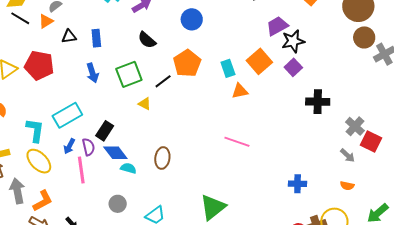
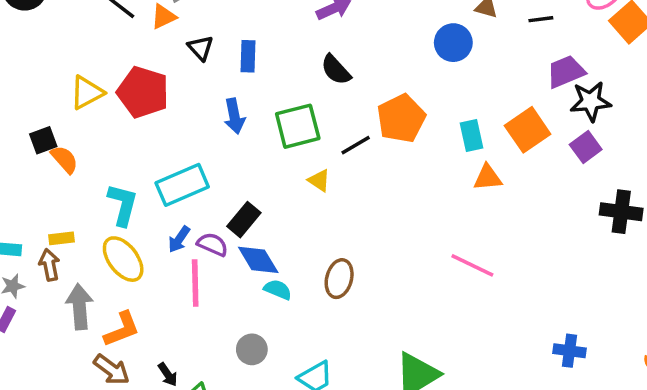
blue circle: (192, 19) -> (453, 43), moved
black triangle: (69, 36) -> (201, 48), turned 49
purple semicircle: (88, 147) -> (212, 244), turned -60

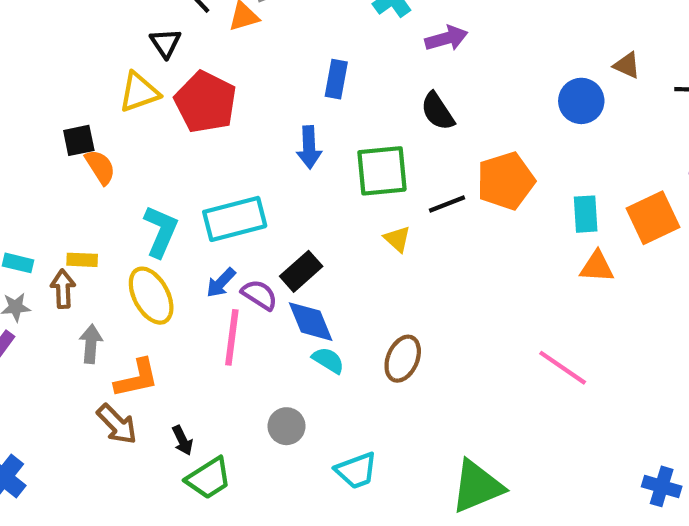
black triangle: (201, 48) -> (165, 43), moved
gray arrow: (80, 307) -> (91, 344), size x0.7

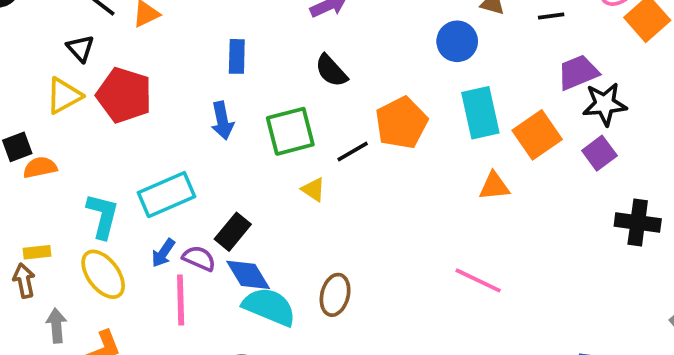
orange semicircle: (100, 167) -> (40, 167), turned -60
cyan rectangle: (586, 214) -> (480, 113), moved, size x1.5
cyan semicircle: (328, 360) -> (269, 307), size x1.8

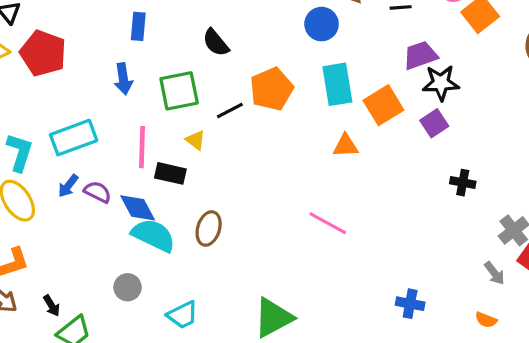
black cross: (638, 223) -> (463, 183), size x0.7
black rectangle: (233, 232) -> (170, 173), moved, turned 60
pink line: (181, 300) -> (142, 147), moved

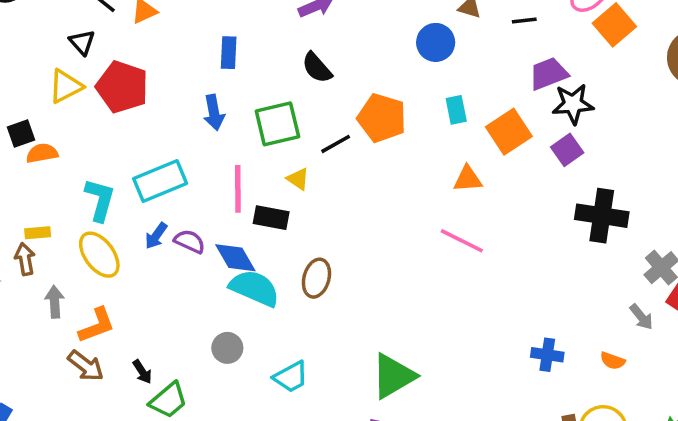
cyan rectangle: (337, 84) -> (456, 110), size x0.6
orange pentagon: (272, 89) -> (382, 118), turned -30
black cross: (463, 183) -> (602, 216), size x1.8
pink line: (328, 223) -> (462, 241), moved
orange semicircle: (486, 320) -> (613, 361), moved

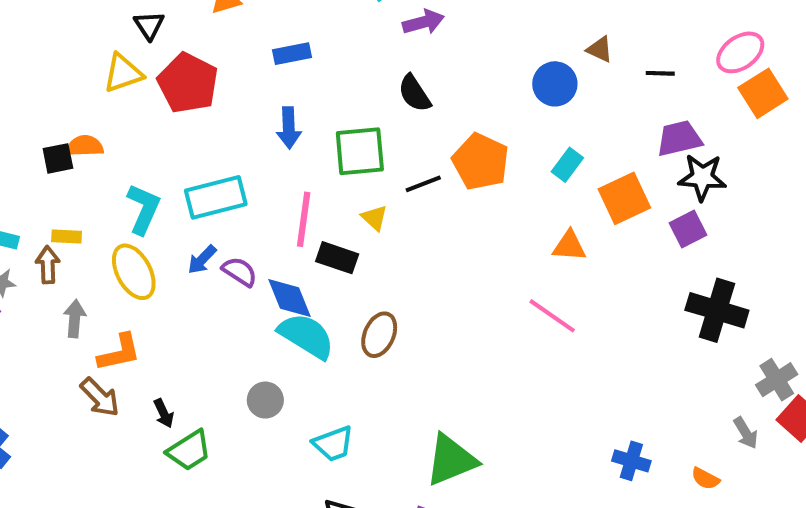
blue rectangle: (229, 53) -> (292, 54), moved, turned 68
cyan rectangle: (456, 110) -> (567, 165), turned 40
black square: (21, 134) -> (58, 158), moved

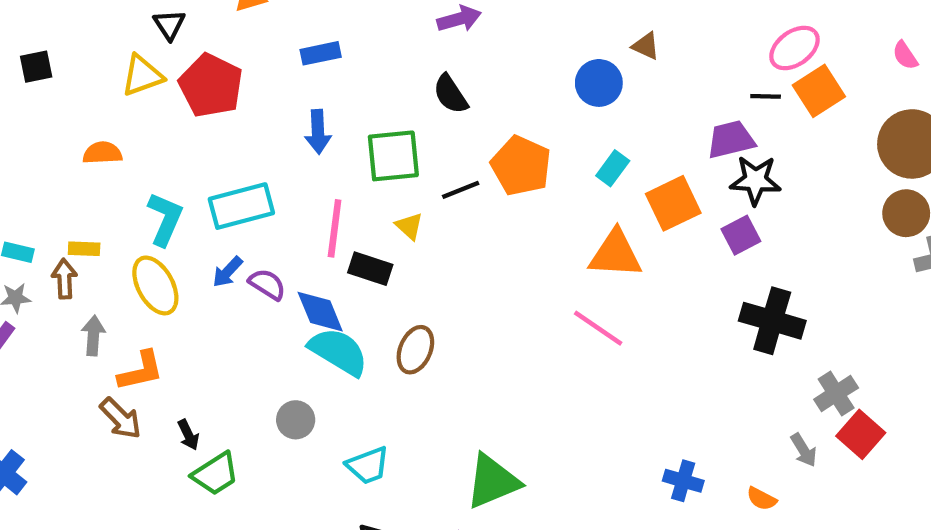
black line: (660, 73) -> (766, 96), moved
black square: (58, 158) -> (36, 67), moved
orange triangle: (569, 246) -> (616, 254), size x1.5

